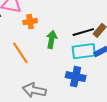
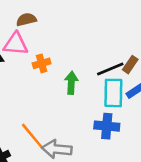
cyan rectangle: (84, 51) -> (113, 93), turned -75
orange line: (20, 53) -> (32, 136), moved

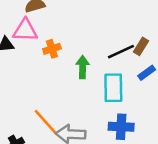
cyan rectangle: (113, 93) -> (113, 88), moved
blue cross: (107, 126) -> (121, 127), moved

